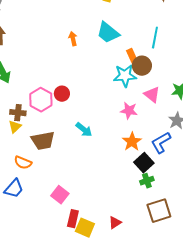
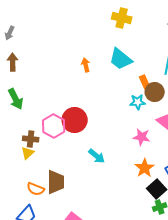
cyan star: (125, 76) -> (138, 102), size x0.7
red circle: (62, 94) -> (75, 120), size x1.6
brown trapezoid: (43, 141) -> (56, 182), moved, turned -80

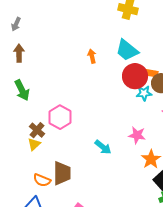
orange rectangle: (145, 82) -> (151, 73), turned -56
red circle: (75, 120) -> (135, 76), moved
pink star: (142, 137) -> (137, 135), moved
brown cross: (31, 139) -> (37, 130), turned 35

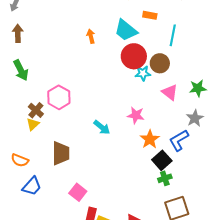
orange rectangle: (151, 73) -> (150, 15), moved
orange semicircle: (42, 180) -> (20, 160), moved

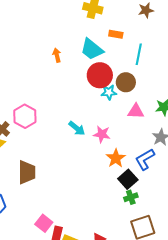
pink triangle: (170, 92) -> (136, 111), turned -36
cyan arrow: (102, 127) -> (77, 128), moved
pink square: (78, 192) -> (44, 223), moved

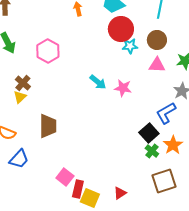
brown circle: (126, 82) -> (157, 40), moved
pink hexagon: (25, 116) -> (48, 51), moved
orange star: (116, 158) -> (173, 145), moved
green cross: (131, 197) -> (152, 151), turned -32

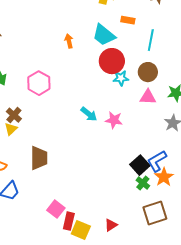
blue L-shape: (166, 113) -> (157, 161), moved

